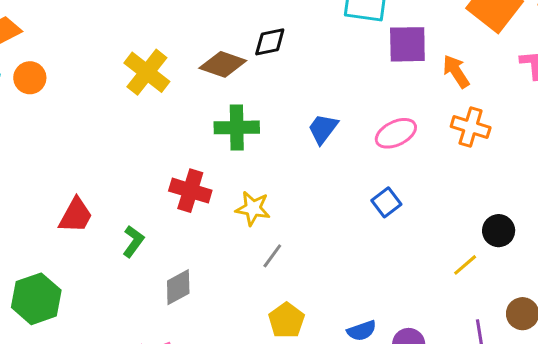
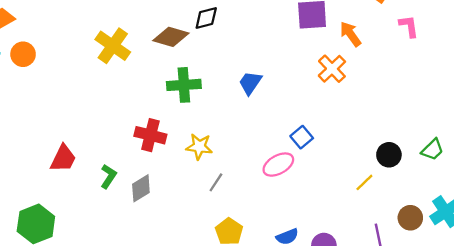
orange cross: (471, 127) -> (332, 69), moved, turned 32
pink ellipse: (396, 133) -> (278, 165), moved
gray diamond: (178, 287) -> (141, 188), moved

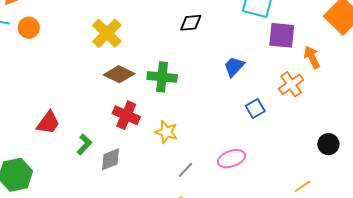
brown diamond: (171, 37) -> (119, 74), moved
blue trapezoid: (250, 83) -> (234, 67), moved
blue square: (302, 137) -> (255, 109), moved
black circle: (389, 155) -> (328, 144), moved
gray line: (216, 182) -> (186, 170), moved

